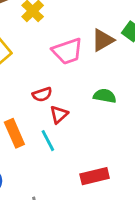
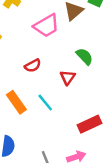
green semicircle: (105, 96) -> (85, 56), turned 48
red triangle: (59, 115) -> (68, 77), moved

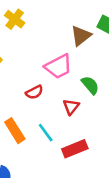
pink trapezoid: (46, 26) -> (58, 67), moved
red rectangle: (89, 124) -> (75, 149), moved

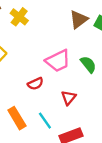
brown triangle: (81, 36) -> (79, 19), moved
green semicircle: (90, 85) -> (88, 64), moved

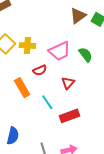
yellow cross: (19, 17) -> (27, 46), moved, turned -35
orange rectangle: (17, 118) -> (22, 88), moved

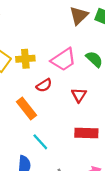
cyan line: (47, 102) -> (40, 142), moved
red rectangle: (70, 116) -> (86, 133), turned 30

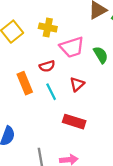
yellow cross: (25, 59) -> (48, 28), moved
cyan line: (40, 142) -> (51, 92), moved

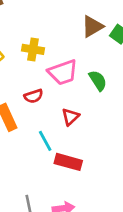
cyan line: (51, 92) -> (45, 141), moved

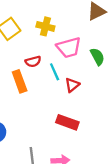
red semicircle: (34, 96) -> (33, 62), moved
cyan line: (45, 141) -> (55, 72), moved

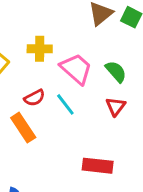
pink trapezoid: (69, 47) -> (76, 69), turned -110
red triangle: (72, 85) -> (116, 106), moved

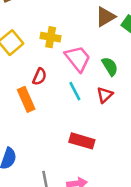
red semicircle: (34, 98) -> (40, 77), turned -48
cyan line: (65, 104) -> (75, 91), moved

